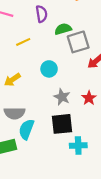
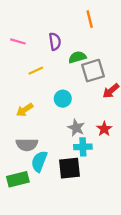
black square: (62, 124) -> (69, 168), moved
cyan cross: (78, 146) -> (83, 147), moved

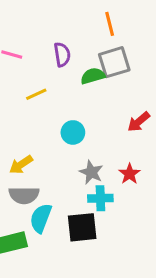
gray square: (93, 71) -> (114, 62), moved
yellow arrow: (25, 110) -> (21, 165), moved

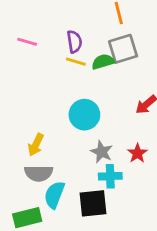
yellow line: (36, 94) -> (76, 62), moved, turned 42
cyan circle: (73, 132) -> (84, 115), size x1.4
yellow arrow: (21, 165) -> (36, 145), turned -30

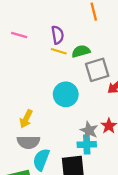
gray square: (123, 49) -> (97, 70), moved
gray star: (102, 152) -> (89, 130), moved

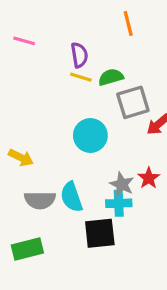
pink line: (19, 35) -> (24, 41), moved
yellow arrow: (26, 119) -> (21, 158), moved, turned -90
cyan semicircle: (41, 160) -> (71, 197), moved, turned -40

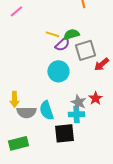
pink line: (24, 41) -> (16, 11), turned -56
purple semicircle: (79, 55) -> (62, 44), moved, turned 56
yellow arrow: (21, 158) -> (14, 99), moved, turned 63

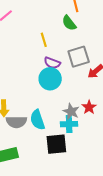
yellow line: (52, 34) -> (44, 40), turned 56
green semicircle: (71, 34) -> (69, 23), moved, turned -112
purple semicircle: (62, 44) -> (52, 63), moved, turned 63

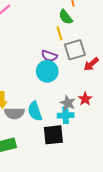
yellow line: (44, 40) -> (59, 33), moved

